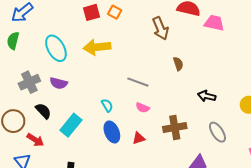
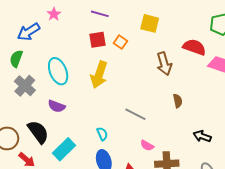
yellow arrow: (97, 47) -> (99, 75), turned -72
gray cross: (29, 82) -> (25, 86), moved, turned -30
pink semicircle: (143, 108) -> (147, 145), moved
black semicircle: (43, 111) -> (38, 132), size x1.4

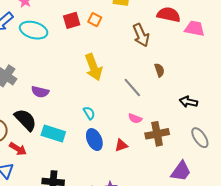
cyan ellipse: (58, 71) -> (34, 30), moved, turned -44
yellow arrow: (99, 75) -> (94, 67), moved, turned -32
gray line: (135, 114) -> (132, 88), moved, turned 30
cyan rectangle: (64, 149) -> (53, 133), turned 70

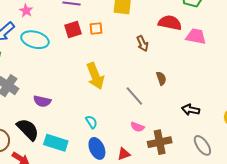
orange square: (95, 20) -> (96, 28), turned -32
brown arrow: (141, 35) -> (142, 43), size x0.7

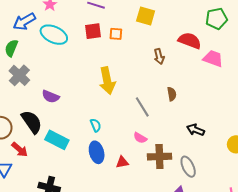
gray ellipse: (202, 145) -> (188, 167), moved

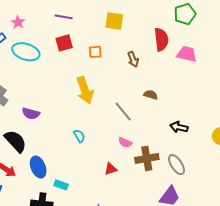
orange square: (116, 34) -> (95, 52), moved
red semicircle: (190, 41) -> (161, 39), turned 70
brown semicircle: (172, 94) -> (151, 95), turned -56
cyan rectangle: (57, 140) -> (61, 185), moved, size x0.6
blue ellipse: (97, 152) -> (38, 167), moved

